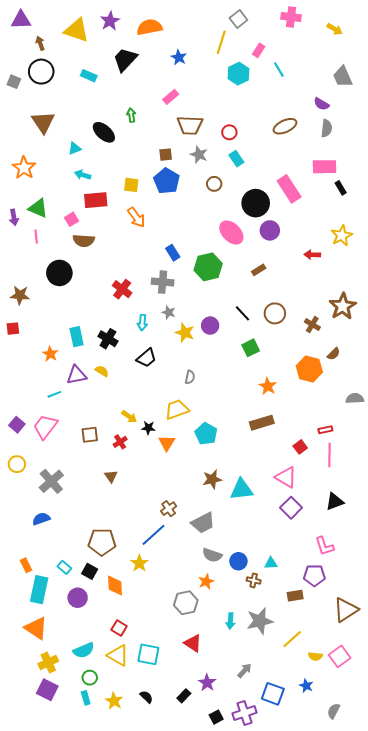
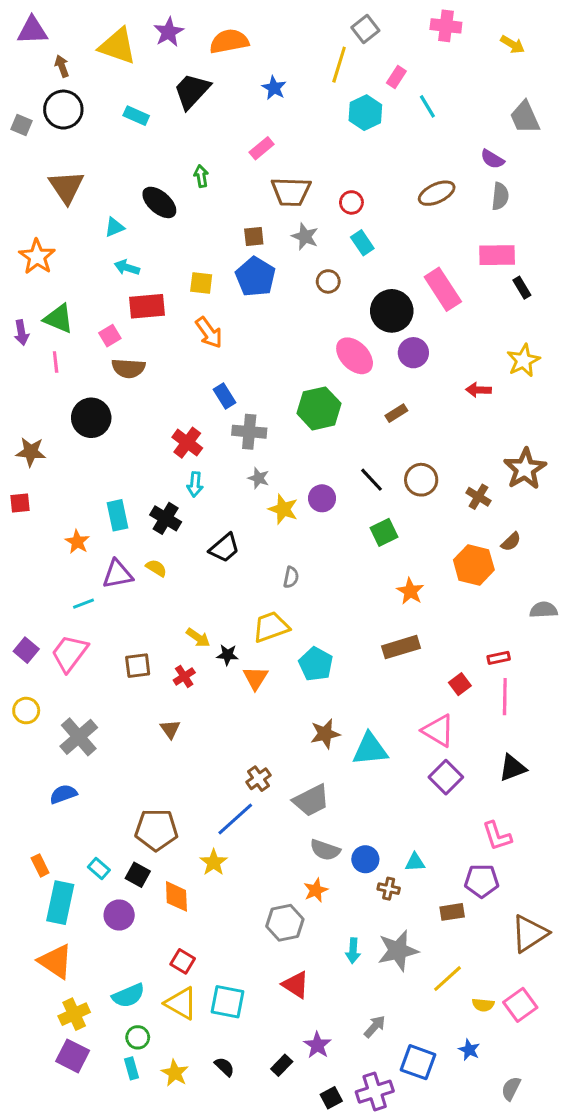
blue rectangle: (173, 253) -> (224, 396), moved
cyan arrow: (142, 323) -> (195, 484), moved

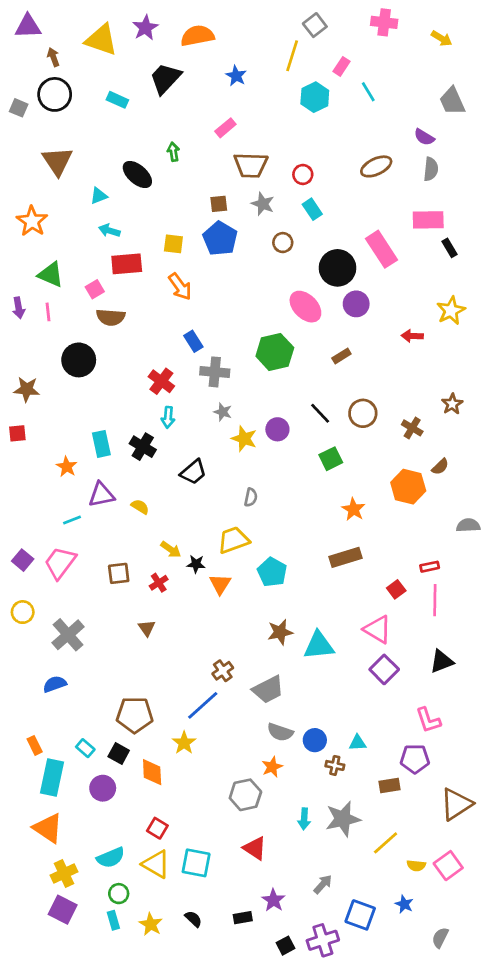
purple arrow: (22, 333) -> (19, 308), moved
brown star: (525, 469) -> (452, 404), size x0.6
yellow semicircle: (156, 568) -> (140, 507), moved
black rectangle: (282, 1065) -> (243, 918), turned 36

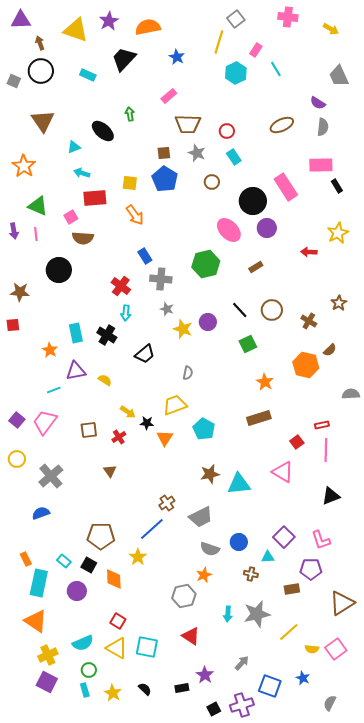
purple square: (384, 669) -> (284, 537), moved
blue circle: (315, 740) -> (239, 542), moved

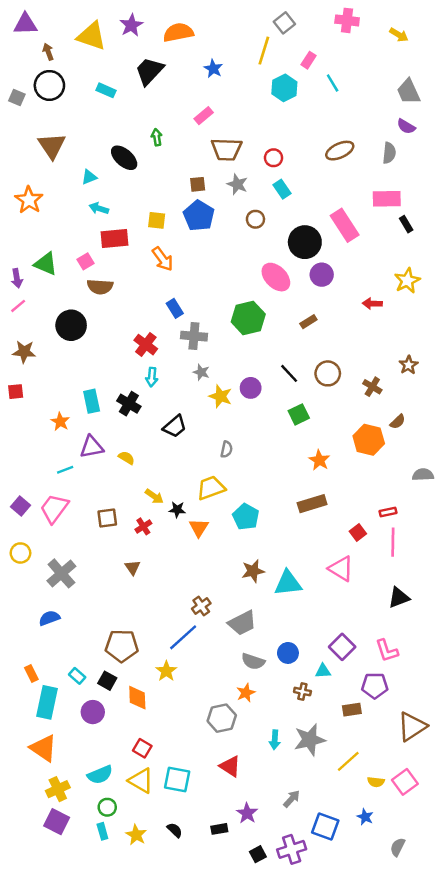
purple semicircle: (318, 103) -> (406, 126), moved
green triangle: (38, 206) -> (46, 264), moved
pink line: (36, 234) -> (18, 306), moved, turned 56

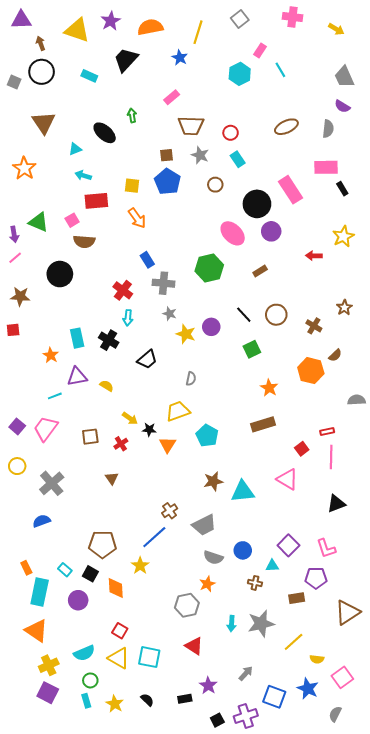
yellow line: (264, 51) -> (198, 32), moved
pink square: (405, 782) -> (342, 677), moved
blue star: (365, 817) -> (308, 689), size x1.5

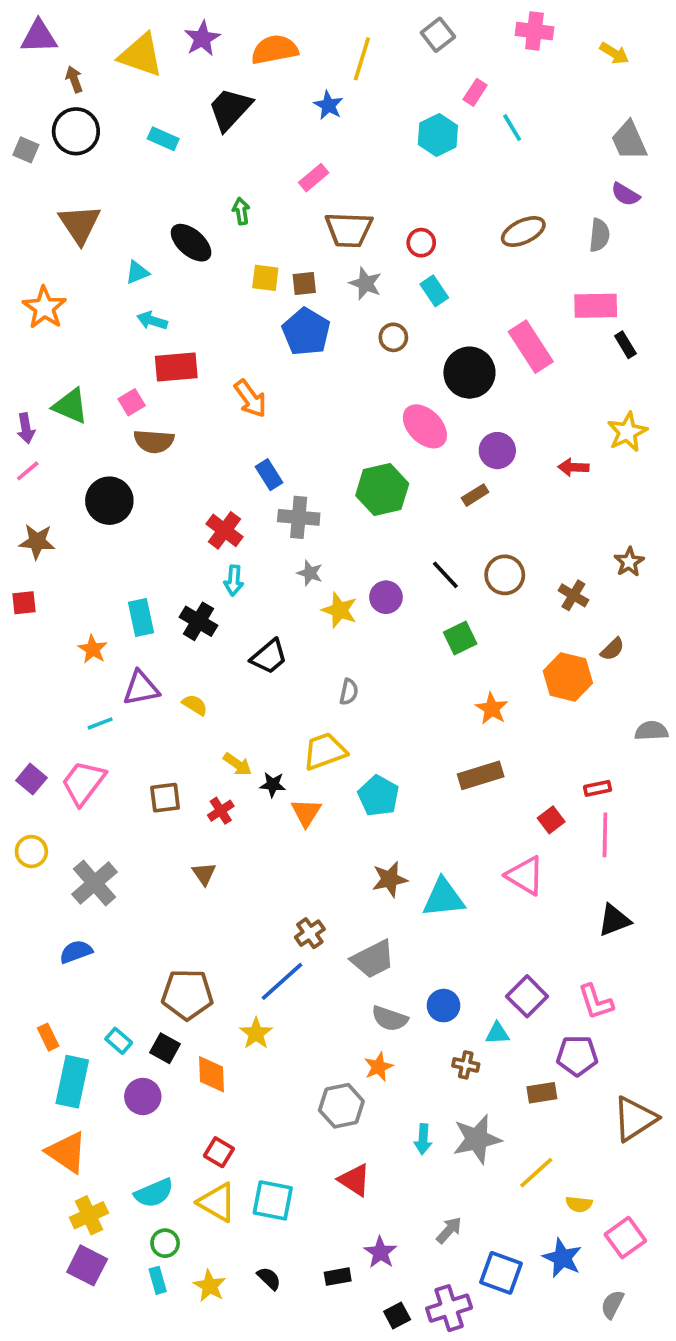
yellow square: (132, 186) -> (265, 278), moved
purple circle: (271, 231) -> (497, 451), moved

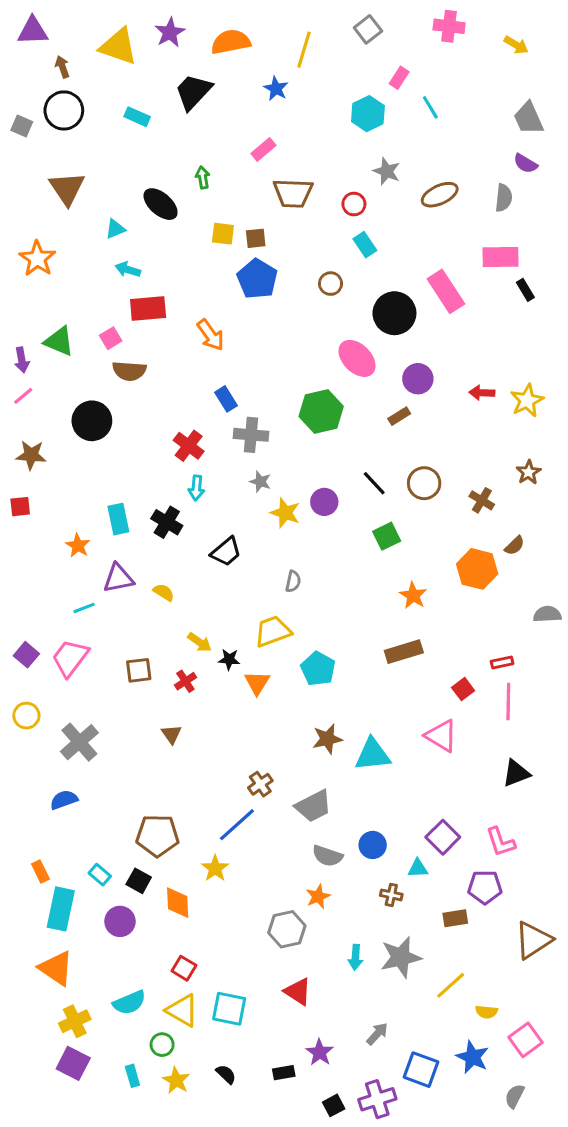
gray star: (366, 283) -> (387, 171), moved
yellow star: (627, 432) -> (527, 401), moved
green circle: (165, 1243) -> (162, 1045), moved

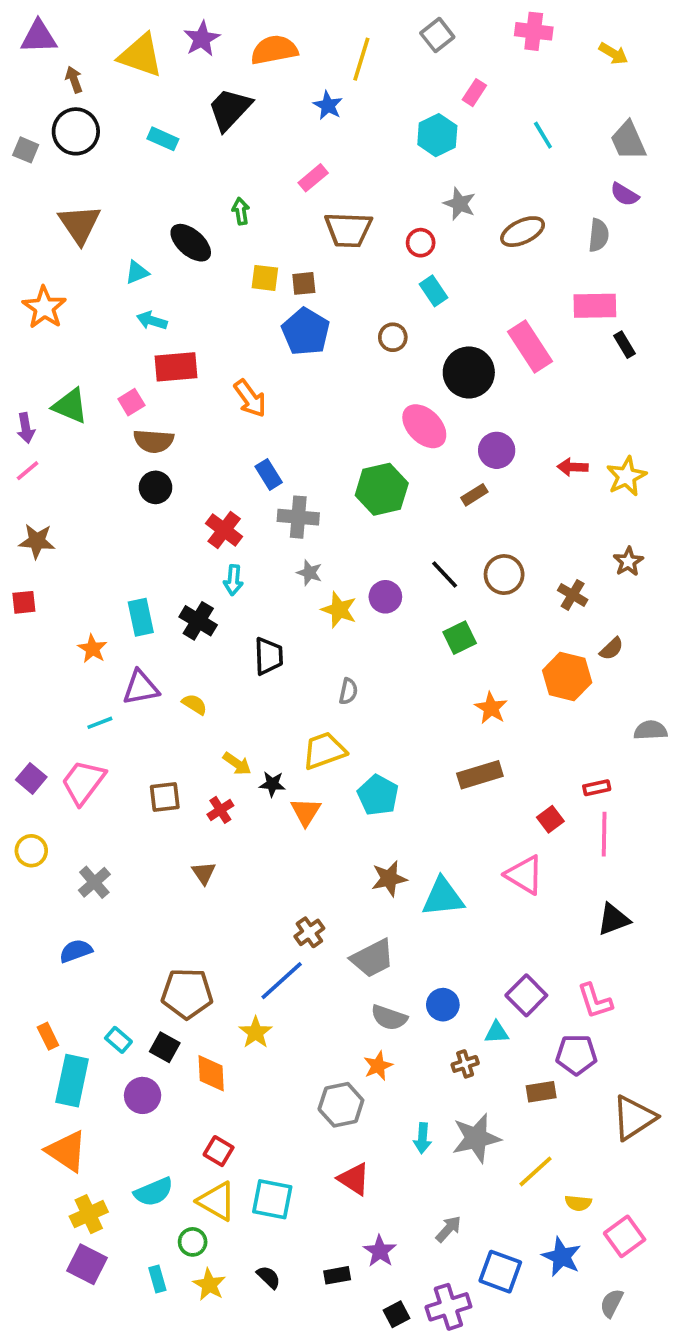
cyan line: (430, 107) -> (543, 135), moved
black circle: (92, 421) -> (156, 487), moved, size x0.7
black trapezoid: (226, 552) -> (269, 656), turned -52
gray cross: (79, 742) -> (94, 882), size x0.7
brown cross: (391, 895) -> (465, 1064), turned -30

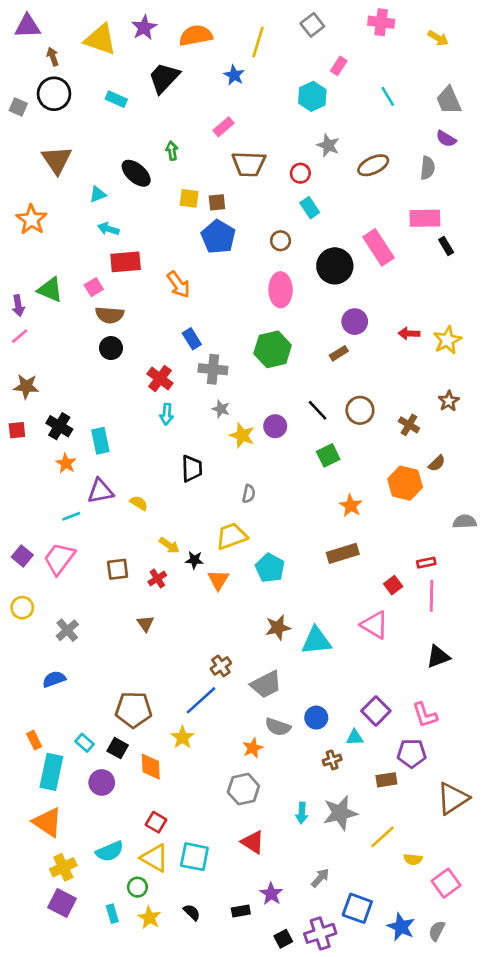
pink ellipse: (424, 426) -> (281, 290), moved, turned 44
black cross: (198, 621) -> (59, 426), moved
orange star: (378, 1066) -> (253, 748), moved
blue star: (562, 1257) -> (401, 927), moved

